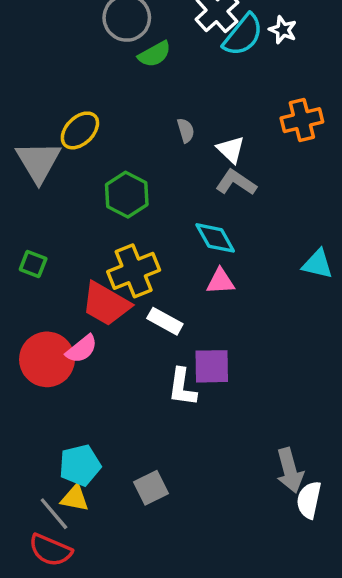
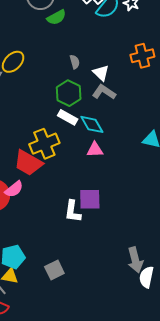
green hexagon: (127, 195) -> (69, 93), moved
white rectangle: (165, 321) -> (68, 117), moved

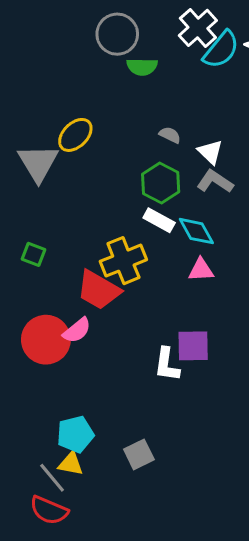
green semicircle: (57, 17) -> (142, 67), turned 30
gray semicircle: (75, 62) -> (170, 135), turned -48

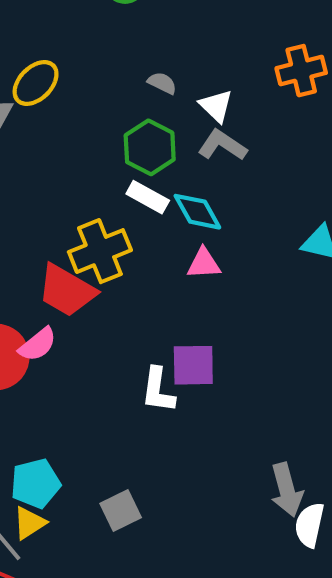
yellow triangle: (71, 464) -> (29, 523), turned -44

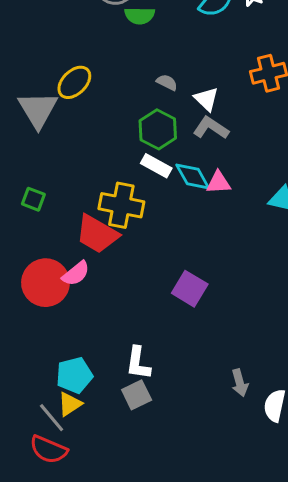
yellow cross: (100, 251) -> (121, 205), turned 33
pink triangle: (204, 264) -> (218, 182), moved
purple square: (193, 365) -> (190, 289), turned 32
white L-shape: (158, 390) -> (138, 363), moved
gray arrow: (287, 490) -> (240, 383), moved, size x0.7

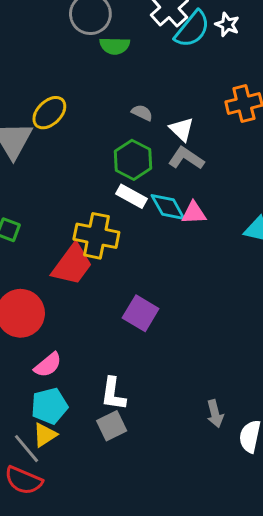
red trapezoid: (97, 234) -> (72, 265), turned -84
pink semicircle: (76, 274) -> (48, 365), moved
purple square: (190, 289) -> (141, 313), moved

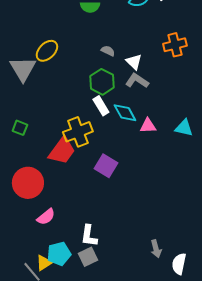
white rectangle: (131, 196) -> (101, 106), turned 30
pink triangle: (194, 213) -> (148, 126), moved
yellow cross: (96, 236) -> (78, 132), turned -32
purple square: (141, 313) -> (106, 166), moved
cyan pentagon: (49, 406) -> (59, 254), moved

